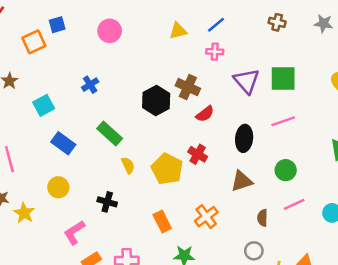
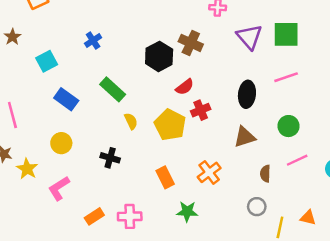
red semicircle: (205, 114) -> (185, 87), moved
red cross: (198, 154) -> (201, 110), turned 36
pink L-shape: (74, 232) -> (59, 188), moved

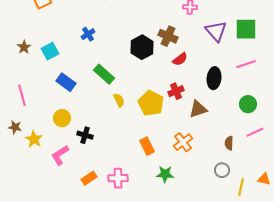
brown star: (12, 37) -> (24, 47), moved
red semicircle: (185, 87) -> (180, 59), moved
brown triangle: (245, 137) -> (198, 109), moved
black cross: (110, 158) -> (85, 135), moved

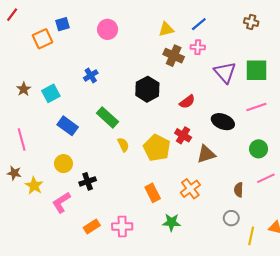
brown cross: (168, 36) -> (174, 56), moved
black ellipse: (214, 78) -> (223, 122), turned -75
red cross: (176, 91) -> (183, 135), turned -35
black cross: (85, 135) -> (88, 181), turned -35

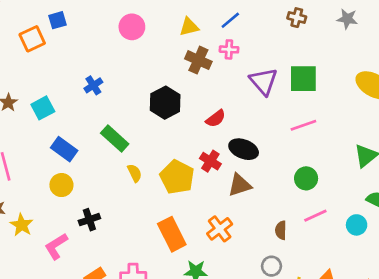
pink circle: (108, 29) -> (132, 27), moved
black ellipse: (223, 122) -> (244, 149), moved
yellow circle: (63, 164) -> (61, 185), moved
orange rectangle: (153, 193) -> (172, 234), size x1.4

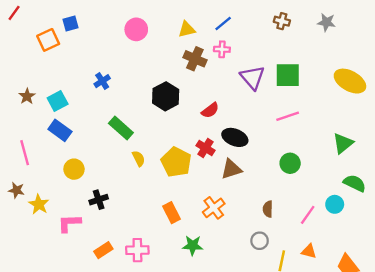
blue rectangle: (64, 149) -> (60, 130), moved
pink line: (315, 216) -> (308, 215), moved, turned -30
orange rectangle: (172, 234) -> (171, 213), size x0.7
pink L-shape: (56, 246) -> (69, 223), turned 30

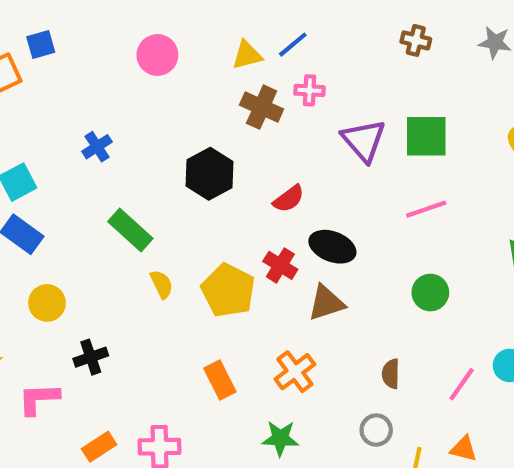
blue line: (223, 24) -> (293, 45), moved
green star: (193, 245) -> (280, 438), moved

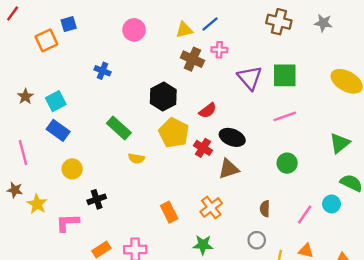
brown cross: (416, 40) -> (279, 22), size x1.5
blue cross: (97, 147) -> (102, 71), moved, turned -35
yellow semicircle: (162, 284) -> (136, 158), turned 126
yellow pentagon: (228, 290) -> (174, 133), moved

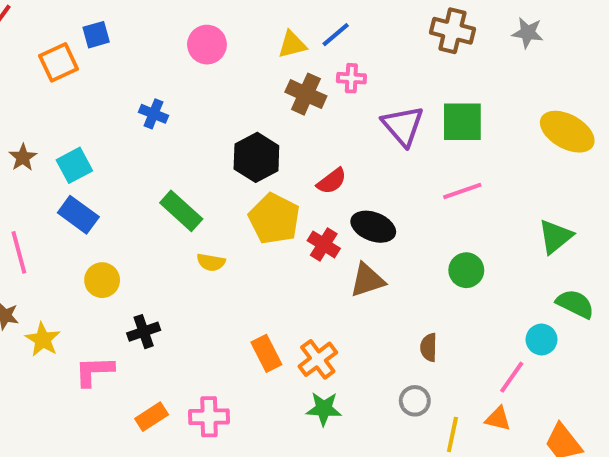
orange cross: (211, 207) -> (318, 359), moved
pink line: (305, 214) -> (512, 377), moved

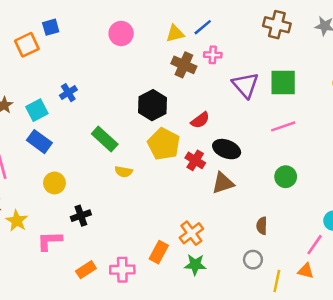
blue cross: (154, 114) -> (68, 93), moved, turned 36
orange rectangle: (266, 353) -> (159, 252), moved, turned 55

